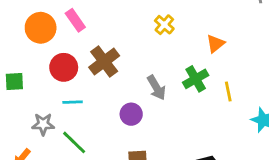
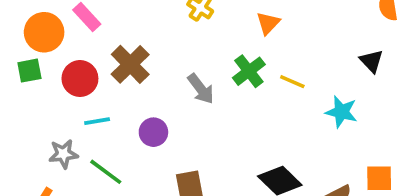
green square: (14, 82) -> (29, 71), moved
yellow line: (228, 92) -> (292, 82), turned -48
purple circle: (131, 114) -> (153, 132), moved

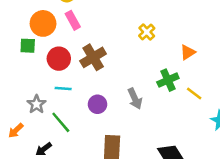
gray arrow: (201, 89) -> (135, 99), moved
gray star: (63, 154) -> (37, 104), turned 30

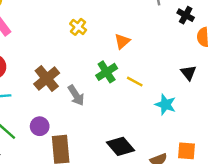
brown cross: (93, 57) -> (47, 78), moved
purple circle: (97, 104) -> (40, 126), moved

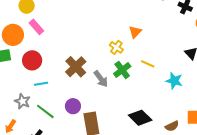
yellow cross: (78, 27) -> (116, 47), moved
green cross: (107, 72) -> (122, 70), moved

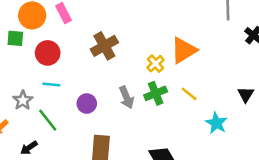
orange triangle: (135, 32) -> (184, 50), size x1.6
brown cross: (76, 67) -> (104, 46), moved
purple circle: (73, 106) -> (87, 104), moved

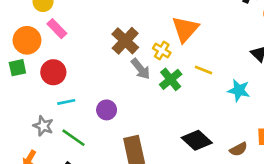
brown cross: (104, 46) -> (125, 41), moved
gray arrow: (127, 97) -> (141, 69), moved

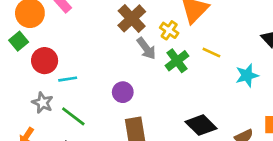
green square: (17, 68) -> (19, 41), turned -30
red circle: (53, 72) -> (45, 61), moved
cyan star: (239, 90) -> (247, 75), turned -30
purple circle: (107, 110) -> (123, 92), moved

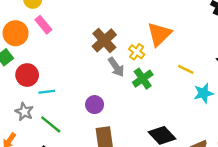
yellow line: (211, 53) -> (186, 69), moved

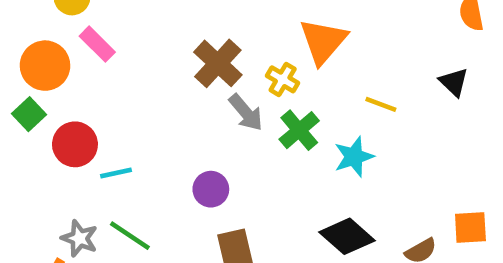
cyan star: (204, 93) -> (354, 157), moved
gray star: (24, 112) -> (79, 238), moved

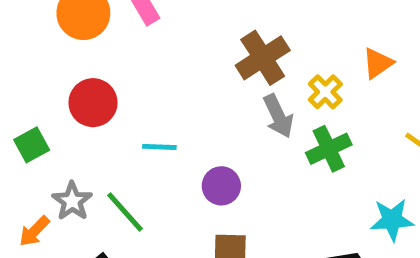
orange triangle: (323, 41) -> (378, 63), size x0.6
green square: (29, 114) -> (32, 145), moved
cyan star: (354, 157) -> (392, 220), moved
cyan line: (116, 173) -> (159, 147), moved

